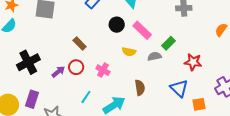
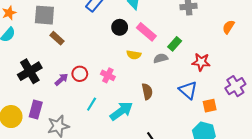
brown rectangle: (80, 43) -> (57, 38), moved

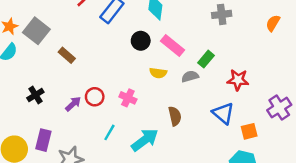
gray square: (44, 15) -> (36, 31), moved, turned 35
orange semicircle: (228, 27) -> (273, 23), moved
black cross: (30, 71) -> (35, 95), size x0.6

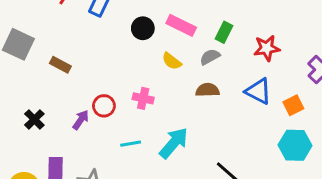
yellow semicircle: (158, 73) -> (172, 61), turned 42
brown semicircle: (175, 116) -> (207, 90), moved, turned -66
cyan line: (109, 132) -> (131, 144), turned 63

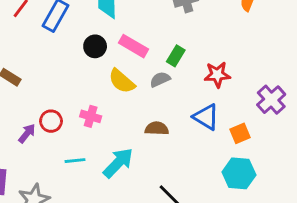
yellow semicircle: (172, 61) -> (122, 81), size x1.4
brown semicircle: (207, 90) -> (157, 129), moved

